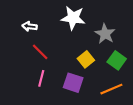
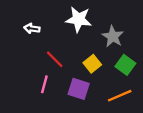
red line: (40, 52) -> (55, 59), moved

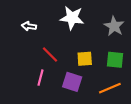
gray star: (113, 36) -> (114, 26), moved
yellow square: (92, 64) -> (85, 59), turned 35
green square: (125, 65) -> (115, 60), turned -30

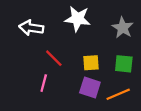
white arrow: (29, 26) -> (31, 28), size x1.5
purple square: (72, 82) -> (90, 88), moved

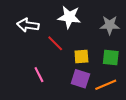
gray star: (123, 28) -> (110, 25), turned -30
red line: (54, 58) -> (55, 43), moved
pink line: (44, 83) -> (39, 75), turned -42

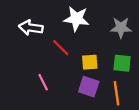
orange line: (106, 85) -> (116, 93), turned -75

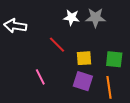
white star: (76, 19) -> (71, 18), size x0.7
white arrow: (31, 28) -> (15, 26), moved
gray star: (121, 28) -> (95, 18), moved

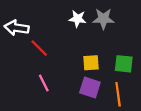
red line: (57, 45) -> (39, 48), moved

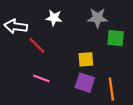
white star: (78, 19) -> (54, 18), moved
green square: (124, 64) -> (116, 38), moved
pink line: (44, 83) -> (41, 78), turned -42

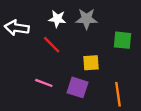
gray star: (98, 18) -> (87, 19), moved
red line: (37, 45) -> (52, 45), moved
purple square: (85, 83) -> (78, 87), moved

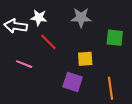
white star: (57, 19) -> (39, 18), moved
pink line: (44, 83) -> (24, 64), moved

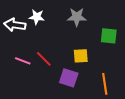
red line: (48, 42) -> (44, 59), moved

